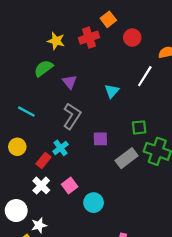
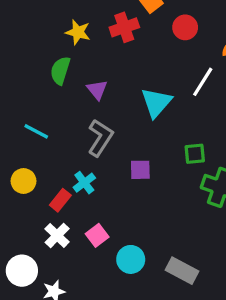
green semicircle: (43, 68) -> (60, 71), turned -36
cyan triangle: (112, 91) -> (156, 103), size x1.5
gray rectangle: (127, 158) -> (182, 271), moved, turned 65

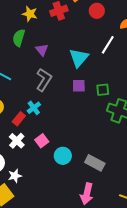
purple square: (140, 170) -> (79, 86), moved

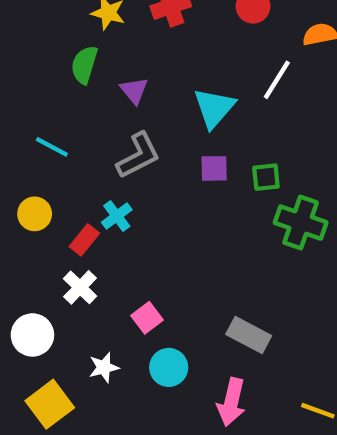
gray L-shape: (44, 80) -> (138, 155), turned 30
pink square: (42, 141) -> (147, 318), moved
cyan circle: (63, 156) -> (169, 367), moved
white star: (15, 176) -> (104, 367), moved

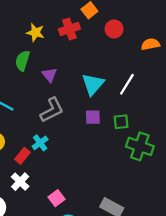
white line: (277, 80) -> (127, 84), moved

